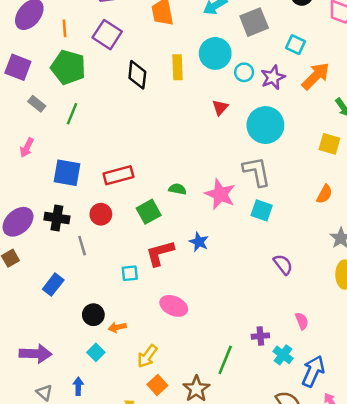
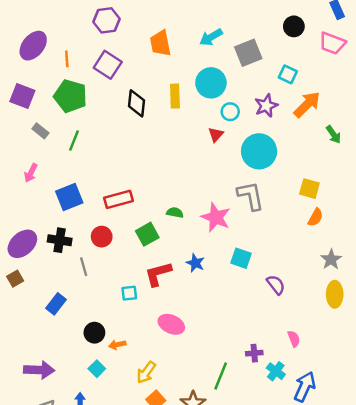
cyan circle: (244, 72) -> (230, 112), moved
yellow square: (329, 144) -> (309, 189), moved
blue square: (67, 173) -> (69, 197), turned -32
cyan square: (262, 210) -> (241, 258), moved

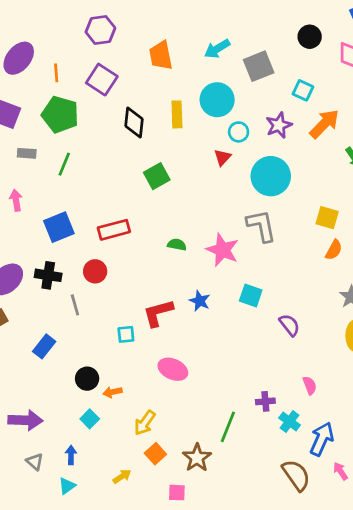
gray rectangle: (40, 131) -> (27, 153), turned -35
pink arrow: (31, 173) -> (16, 200), turned 144
green square: (147, 234) -> (157, 176), moved

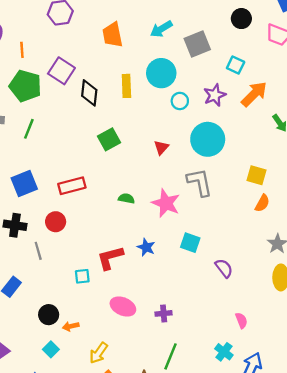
purple square: (102, 80) -> (61, 71), moved
red triangle: (222, 157) -> (161, 147), moved
purple cross: (265, 401) -> (164, 313), moved

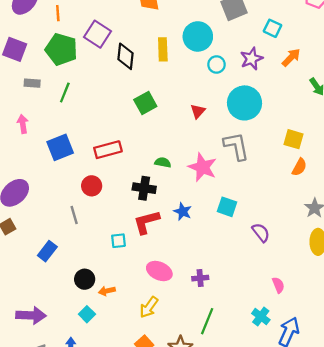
orange arrow: (254, 94) -> (291, 57), size x0.7
black cross: (15, 225) -> (144, 188), moved
yellow arrow: (99, 353) -> (149, 307), moved

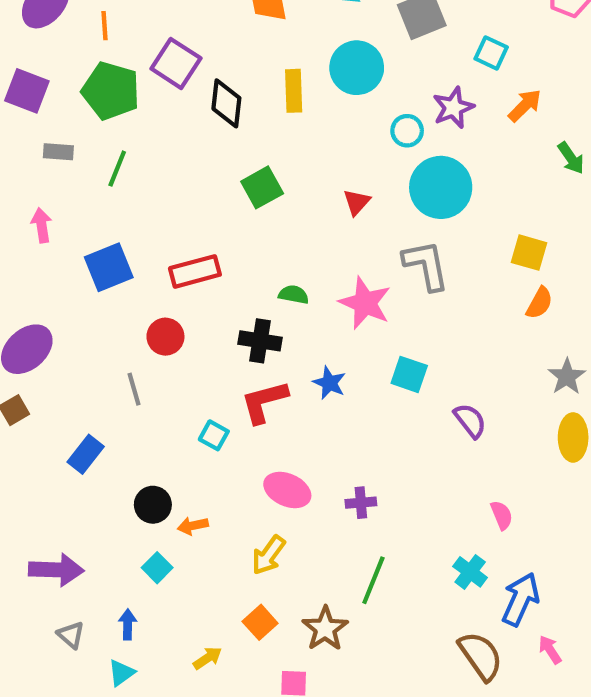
cyan circle: (216, 64) -> (407, 131), moved
cyan square: (118, 241) -> (214, 435), turned 35

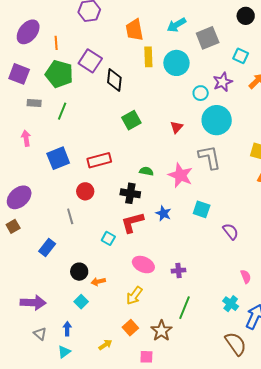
yellow rectangle: (294, 91) -> (148, 57), moved

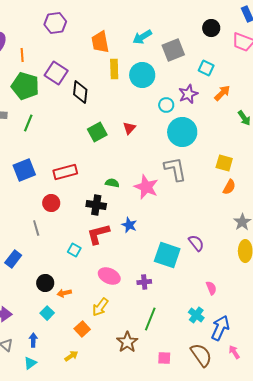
red triangle: (176, 127) -> (129, 128), moved
cyan square: (202, 209) -> (167, 255), moved, size x1.5
orange square: (130, 328) -> (82, 329), moved
pink square: (146, 357) -> (164, 358), moved

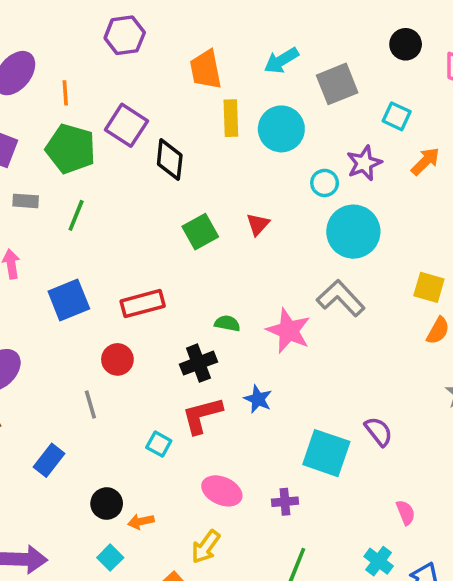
gray L-shape: (175, 169) -> (341, 298), turned -32
black cross: (96, 205) -> (198, 363), turned -30

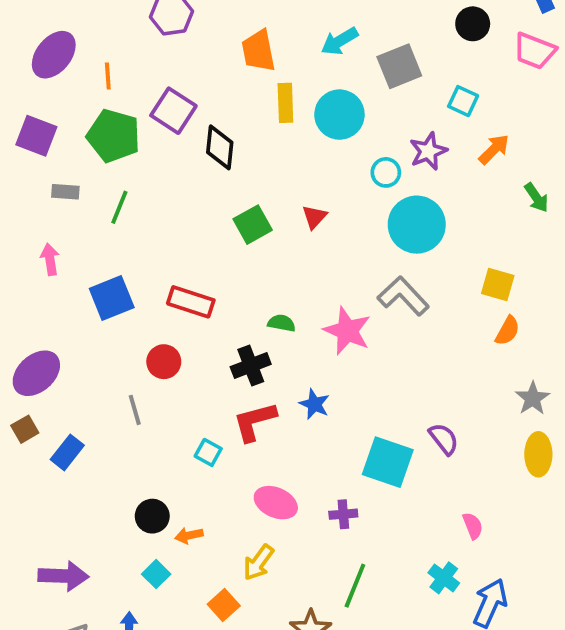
red rectangle: (143, 304) -> (191, 302), turned 33
blue rectangle: (49, 460) -> (67, 452), moved

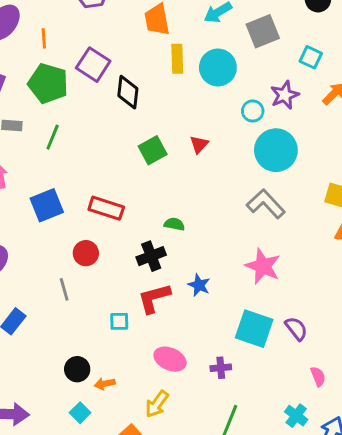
pink star: (347, 331) -> (263, 266), moved
purple semicircle: (444, 439) -> (296, 329), moved
cyan square: (208, 452) -> (119, 321), turned -30

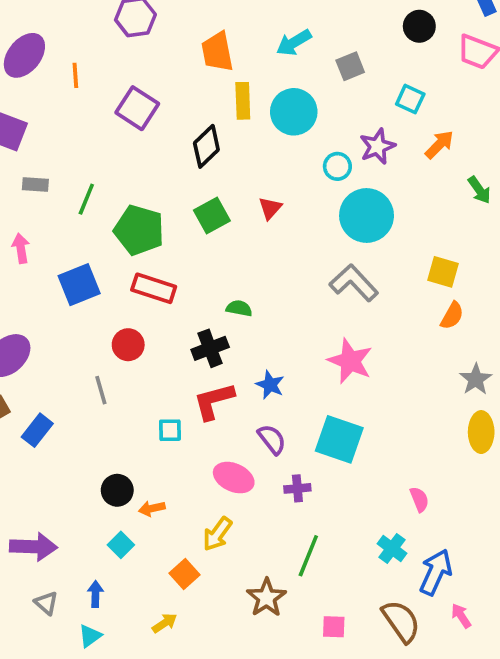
gray square: (263, 31) -> (350, 66), size x0.7
green pentagon: (48, 83) -> (139, 230), moved
black diamond: (128, 92) -> (206, 146), moved, turned 40
purple semicircle: (296, 329) -> (272, 439), moved

